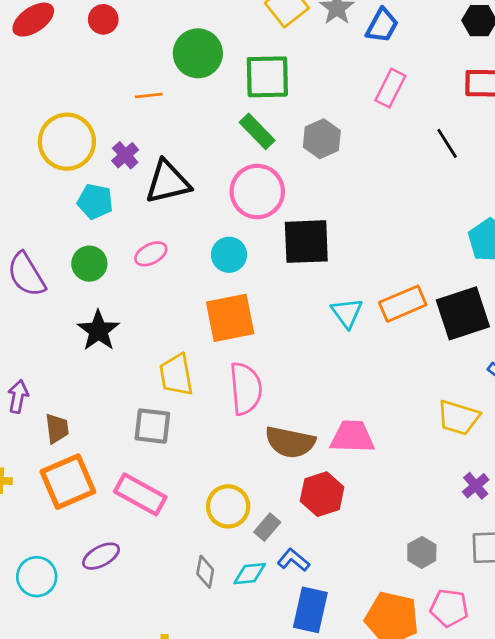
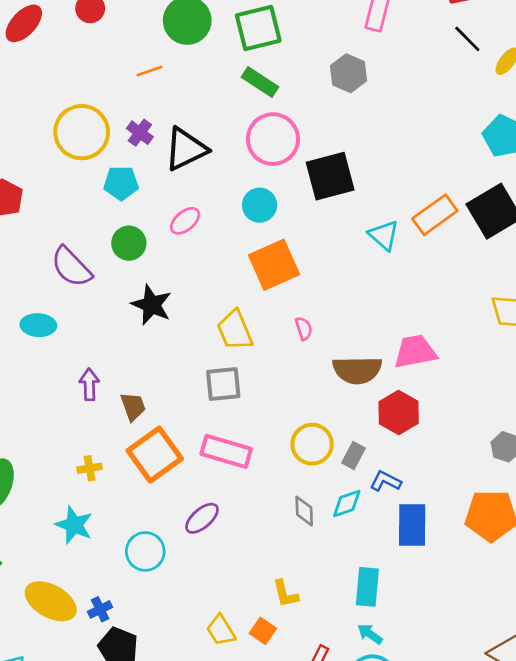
gray hexagon: (322, 139) -> (349, 73), moved
black line: (447, 143) -> (467, 39), moved
pink semicircle: (246, 388) -> (304, 329), size x0.5

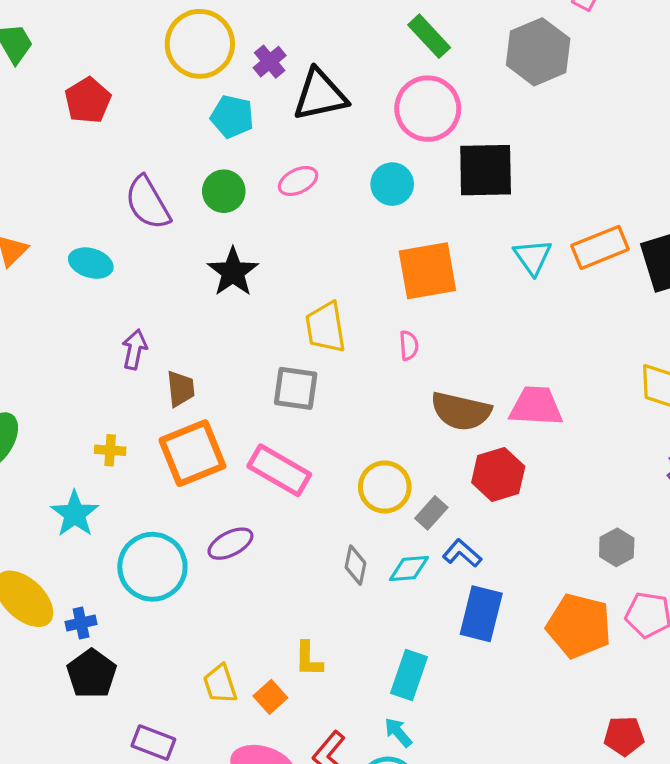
gray hexagon: (349, 73) -> (538, 52), size x1.4
orange square: (274, 265) -> (427, 271), moved
cyan circle: (145, 551) -> (152, 567), size x1.4

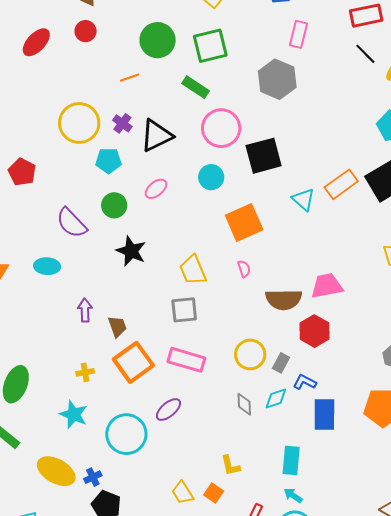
green rectangle: (429, 36) -> (196, 87), moved

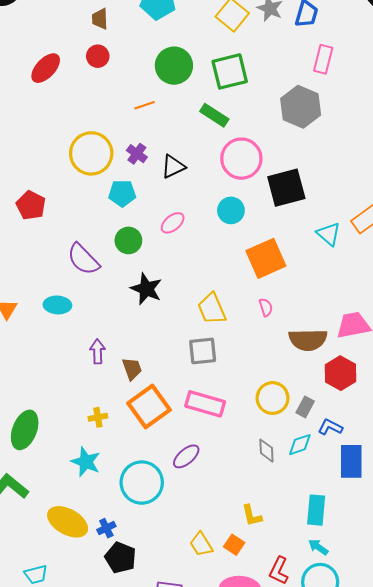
black triangle: (157, 136) -> (173, 167), size x0.7

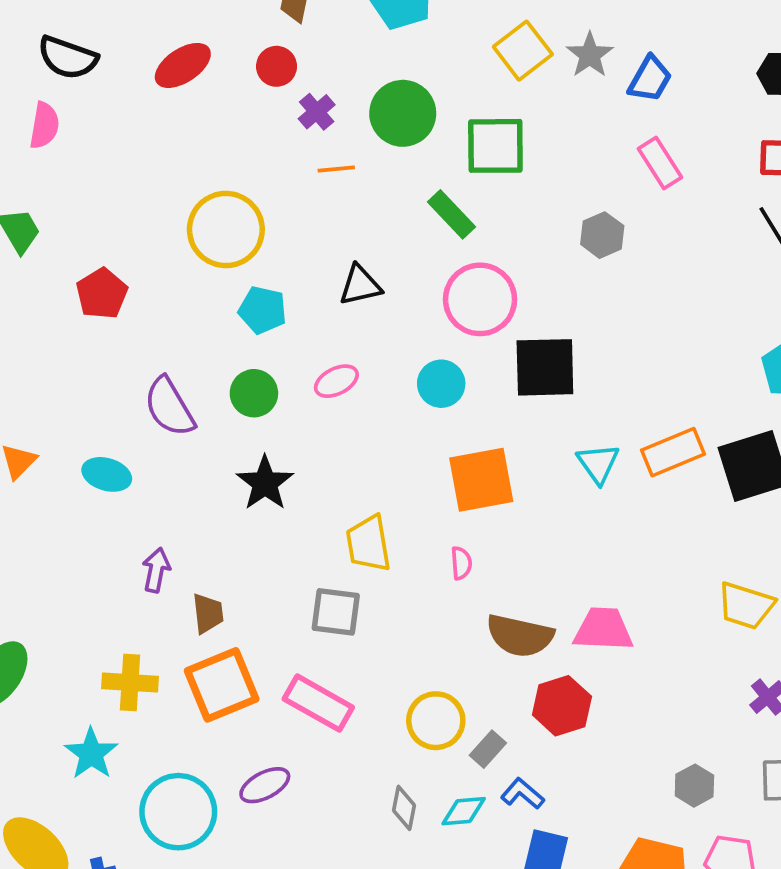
pink rectangle: (323, 59) -> (660, 163), turned -60
gray hexagon: (301, 107) -> (602, 235), size x0.6
purple cross: (137, 154) -> (317, 112), moved
yellow cross: (98, 417) -> (130, 682), size x1.6

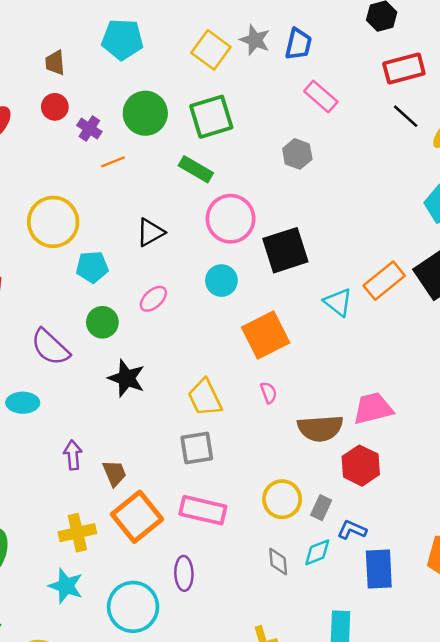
purple ellipse: (265, 785) -> (184, 573), turned -48

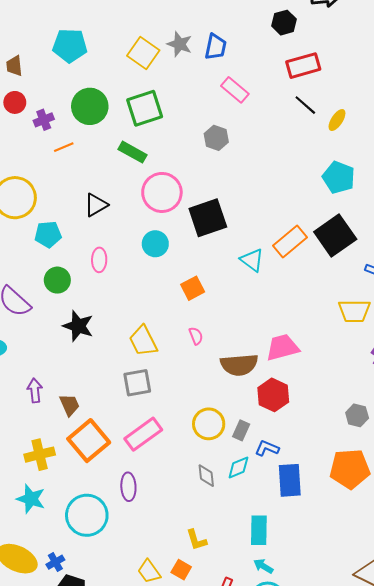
purple cross: (89, 129) -> (44, 120), turned 36
pink ellipse: (153, 299) -> (99, 260), turned -45
orange square: (266, 335) -> (193, 288), size x0.6
pink rectangle: (203, 510) -> (143, 434), turned -48

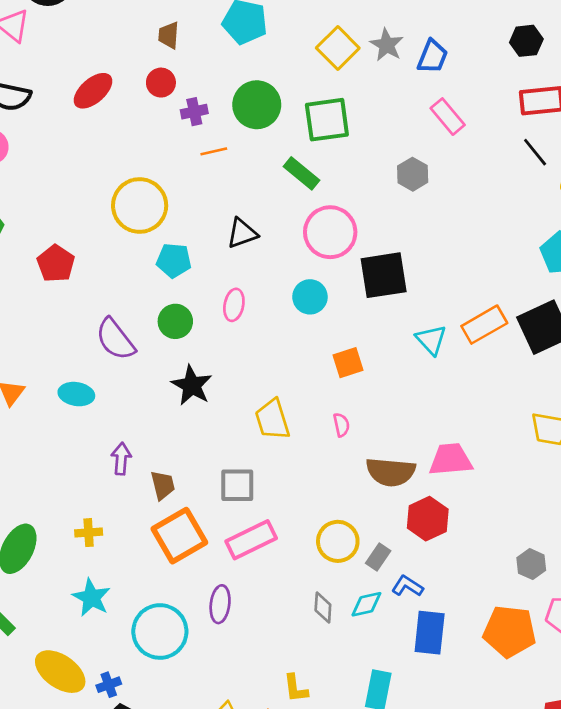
gray square: (137, 383) -> (237, 485), moved
yellow cross: (40, 455) -> (89, 533), moved, size x0.7

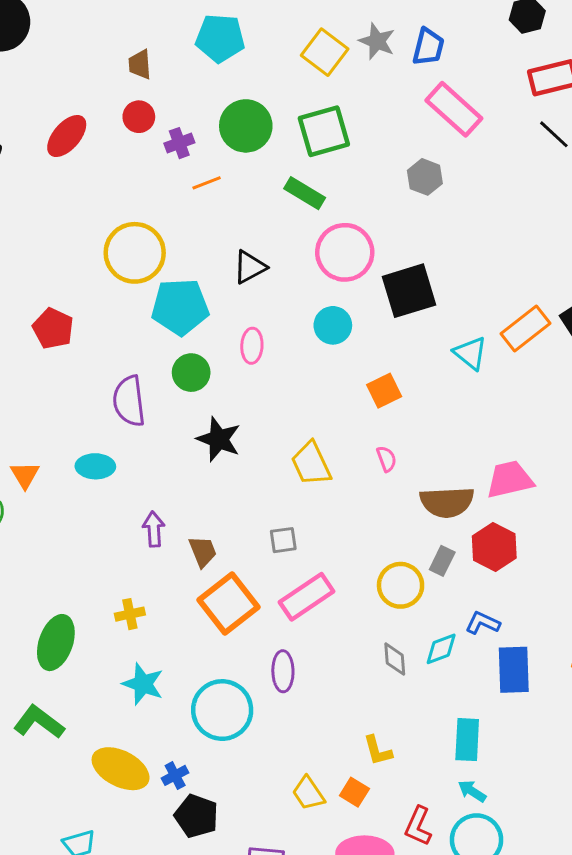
pink rectangle: (448, 117) -> (454, 109), size x1.4
cyan pentagon: (174, 260) -> (180, 307), size x1.5
purple semicircle: (115, 339) -> (129, 401), turned 39
gray square: (237, 485) -> (283, 540), size x0.7
gray rectangle: (378, 557) -> (442, 561), moved

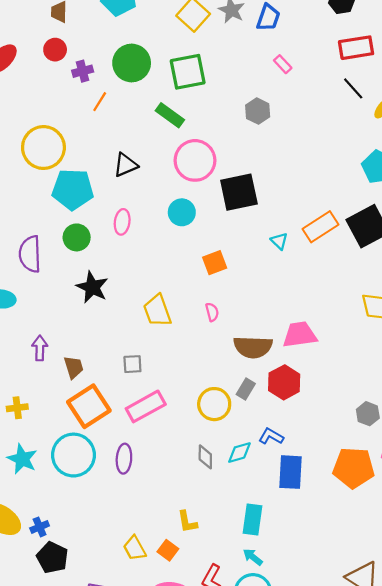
pink rectangle: (454, 109) -> (283, 64), size x0.5
orange line: (207, 183) -> (100, 102), turned -42
cyan triangle: (470, 353) -> (279, 241), size x0.7
cyan circle: (222, 710) -> (73, 455), moved

